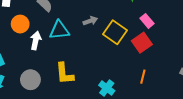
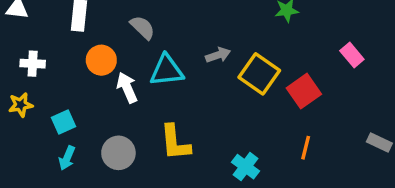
pink rectangle: (147, 21) -> (352, 55), moved
white arrow: (36, 41) -> (127, 88), turned -36

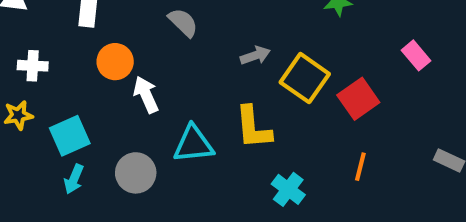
gray semicircle: (142, 28) -> (183, 22), moved
cyan triangle: (167, 70) -> (193, 144), moved
cyan square: (64, 122) -> (70, 136), size x1.4
yellow L-shape: (175, 143) -> (253, 128), moved

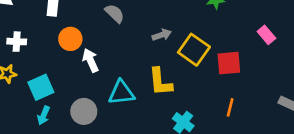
red square: (358, 99) -> (229, 63), turned 30

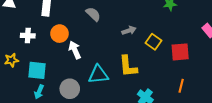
white cross: (17, 42) -> (28, 36), moved
yellow square: (194, 50) -> (154, 42), size x0.7
cyan square: (41, 87) -> (37, 70), turned 30

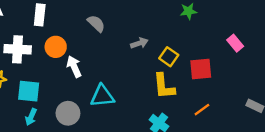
white cross: (28, 36) -> (18, 49), size x1.5
yellow L-shape: (128, 66) -> (164, 86), moved
orange line: (181, 86) -> (202, 110), turned 40

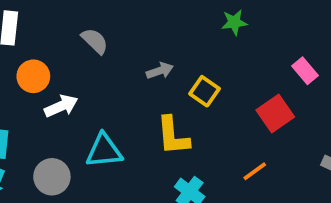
white arrow: (74, 67) -> (61, 106), turned 90
red square: (201, 69) -> (275, 114), moved, turned -30
yellow L-shape: (164, 86) -> (173, 136), moved

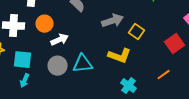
gray arrow: (160, 71) -> (113, 21), size x1.5
yellow L-shape: (173, 136) -> (120, 56), turned -65
gray circle: (52, 177) -> (58, 66), moved

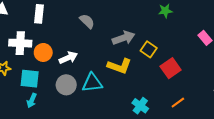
orange circle: (45, 24) -> (43, 52), moved
red square: (175, 44) -> (171, 68), moved
yellow L-shape: (120, 56) -> (119, 66), moved
orange line: (164, 75) -> (178, 103), moved

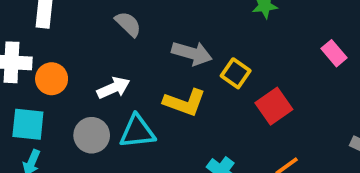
gray arrow: (124, 38) -> (192, 53), turned 35
white arrow: (68, 58) -> (114, 88), moved

